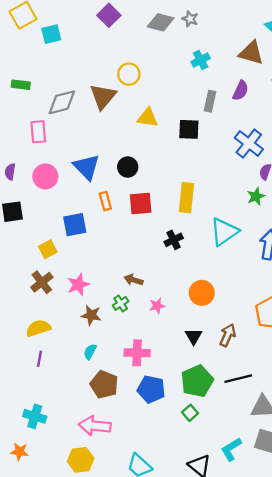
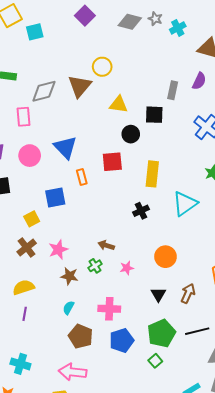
cyan cross: (201, 60) -> (178, 28), moved
black circle: (128, 167) -> (131, 134), moved
red square: (141, 203) -> (112, 162), moved
blue pentagon: (151, 389) -> (122, 340), turned -30

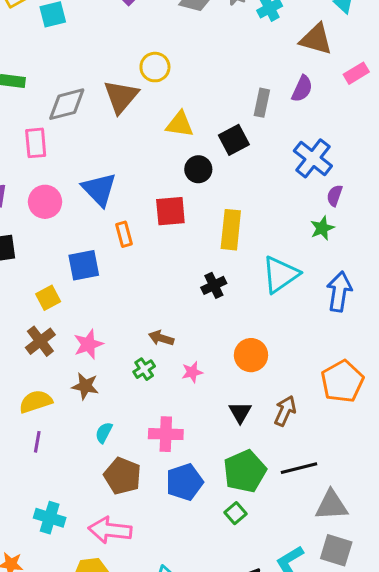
black square: (154, 115) -> (234, 140), turned -30
brown star: (69, 276) -> (85, 386), moved
cyan cross: (20, 364) -> (50, 518), moved

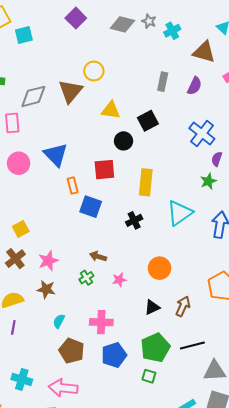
gray rectangle: (262, 103) -> (163, 82), moved
blue square: (84, 265) -> (91, 207), moved, turned 30
black triangle: (240, 412) -> (152, 307), turned 35
green square: (235, 513) -> (149, 376), turned -32

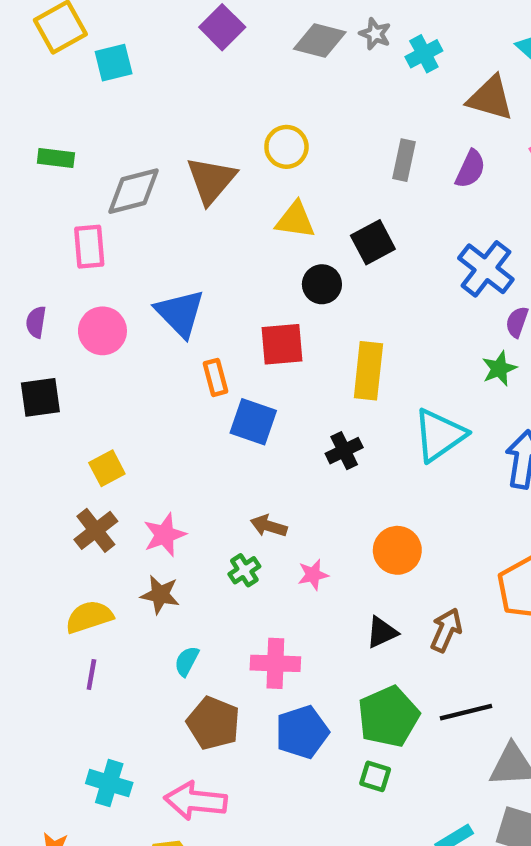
yellow circle: (94, 71) -> (286, 147), moved

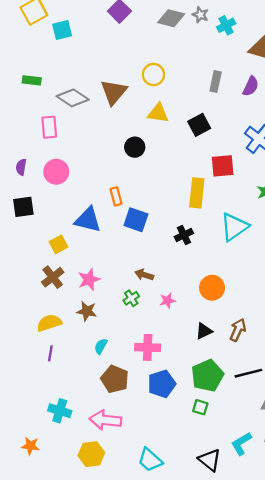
gray diamond: (134, 191) -> (73, 98), turned 48
black circle: (322, 284) -> (135, 147), moved
blue triangle: (180, 313) -> (88, 220), moved, turned -32
red square: (282, 344) -> (223, 166), moved

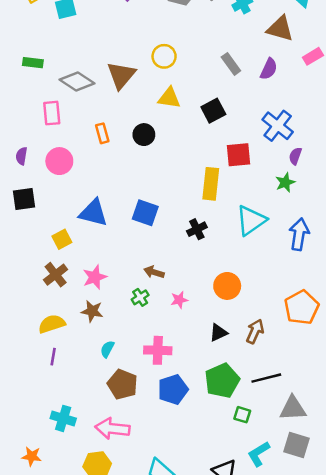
gray rectangle: (216, 82) -> (231, 64), turned -48
orange rectangle: (116, 196) -> (102, 133), moved
green square: (200, 407) -> (242, 415), moved

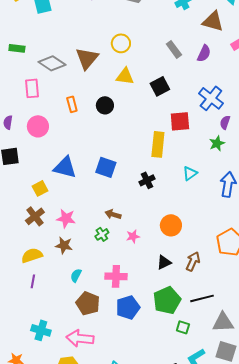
cyan triangle: (251, 220) -> (190, 173), size x0.6
pink star: (95, 277) -> (66, 218), turned 30

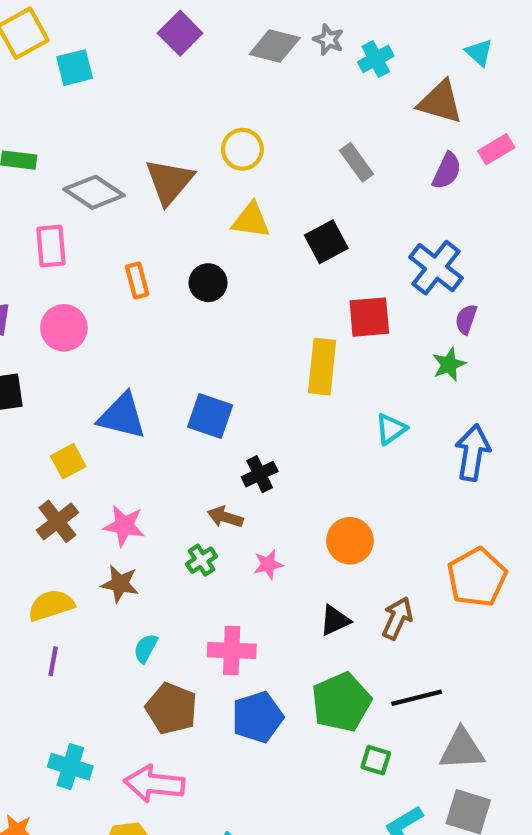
purple semicircle: (204, 53) -> (447, 171), moved
black cross: (147, 180) -> (260, 474), moved

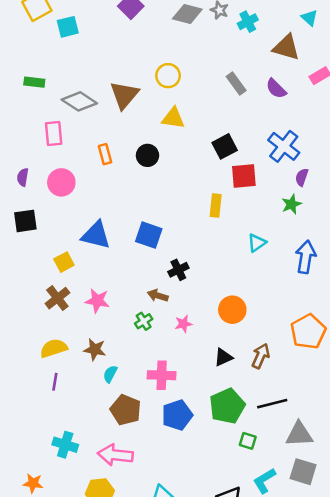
purple semicircle: (447, 171) -> (276, 89), moved, turned 110
black square: (326, 242) -> (225, 146), moved
yellow rectangle: (322, 367) -> (216, 206), size x0.7
brown star: (120, 584) -> (95, 350), moved

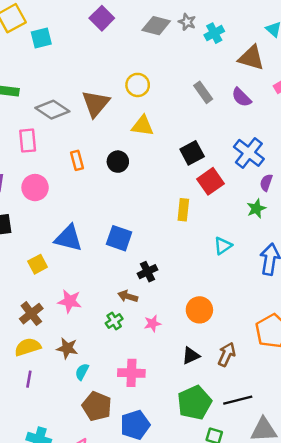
red square: (244, 176) -> (211, 181), turned -30
brown cross: (57, 298) -> (31, 314), moved
blue pentagon: (177, 415) -> (135, 425), moved

